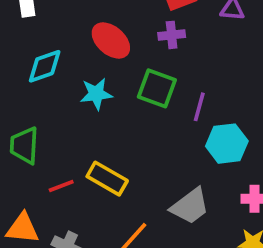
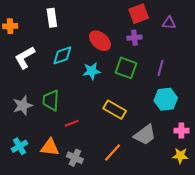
purple line: (199, 107) -> (161, 68), moved
yellow rectangle: (107, 179) -> (115, 110), moved

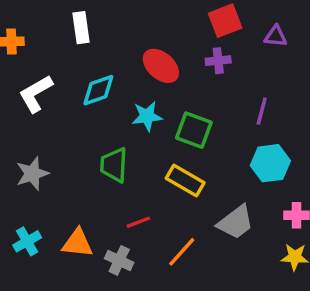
green square: (126, 68) -> (194, 130), moved
green trapezoid: (51, 100) -> (114, 165), moved
red line: (72, 123) -> (138, 222), moved

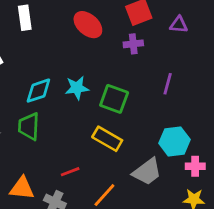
red ellipse: (161, 66) -> (88, 25), moved
cyan diamond: (98, 90) -> (38, 91), moved
cyan hexagon: (270, 163) -> (175, 141), moved
green trapezoid: (114, 165) -> (29, 126), moved

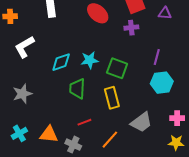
green trapezoid: (29, 126) -> (77, 89), moved
yellow rectangle: (107, 139) -> (112, 98), turned 45
cyan hexagon: (175, 141) -> (162, 83), moved

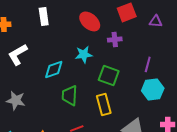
purple cross: (131, 28) -> (115, 39), moved
cyan star: (90, 60) -> (84, 54), moved
gray star: (22, 94) -> (16, 100), turned 30

